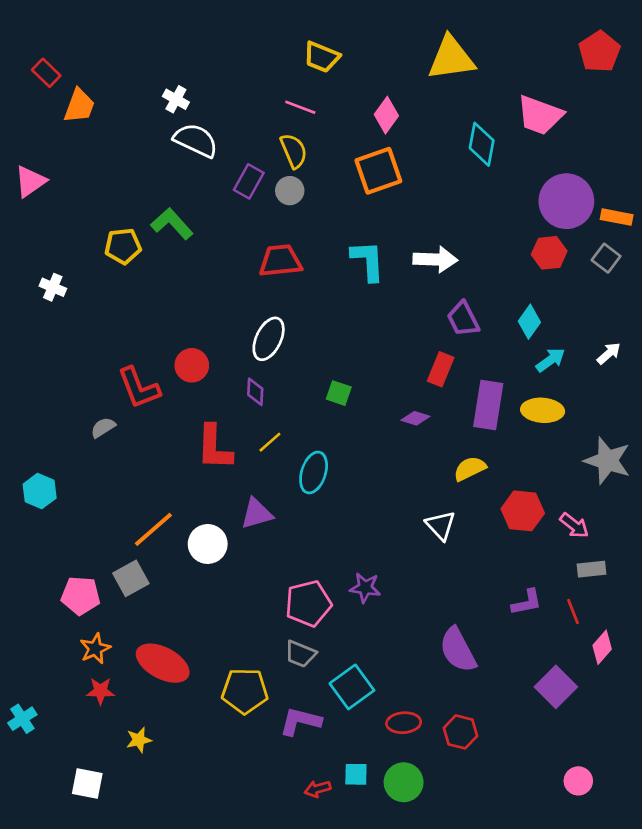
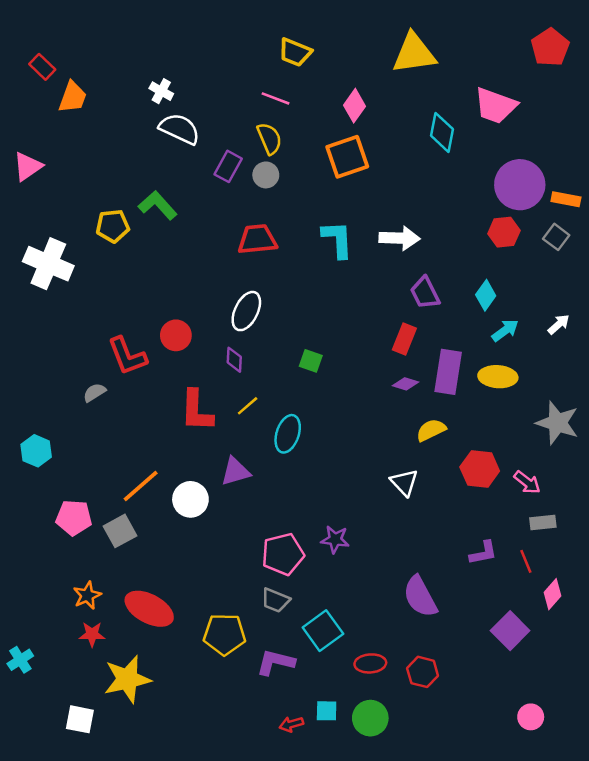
white cross: (53, 287) -> (48, 264), size x2.0
purple diamond: (415, 418) -> (406, 384), moved
pink pentagon: (81, 596) -> (74, 518), moved
yellow star: (139, 740) -> (127, 679), size x2.0

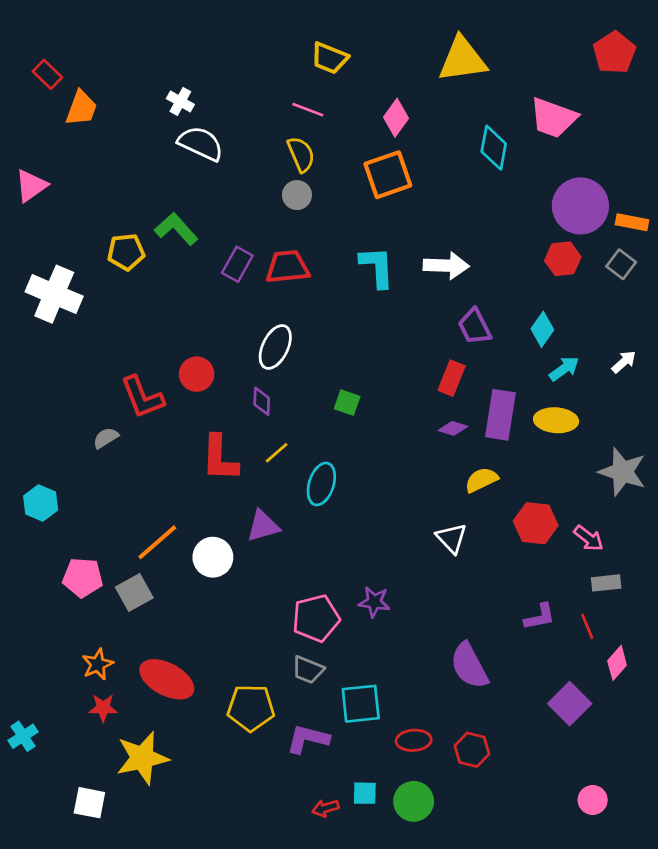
purple rectangle: (228, 166) -> (237, 264), moved
cyan square: (323, 631) -> (361, 704), turned 30

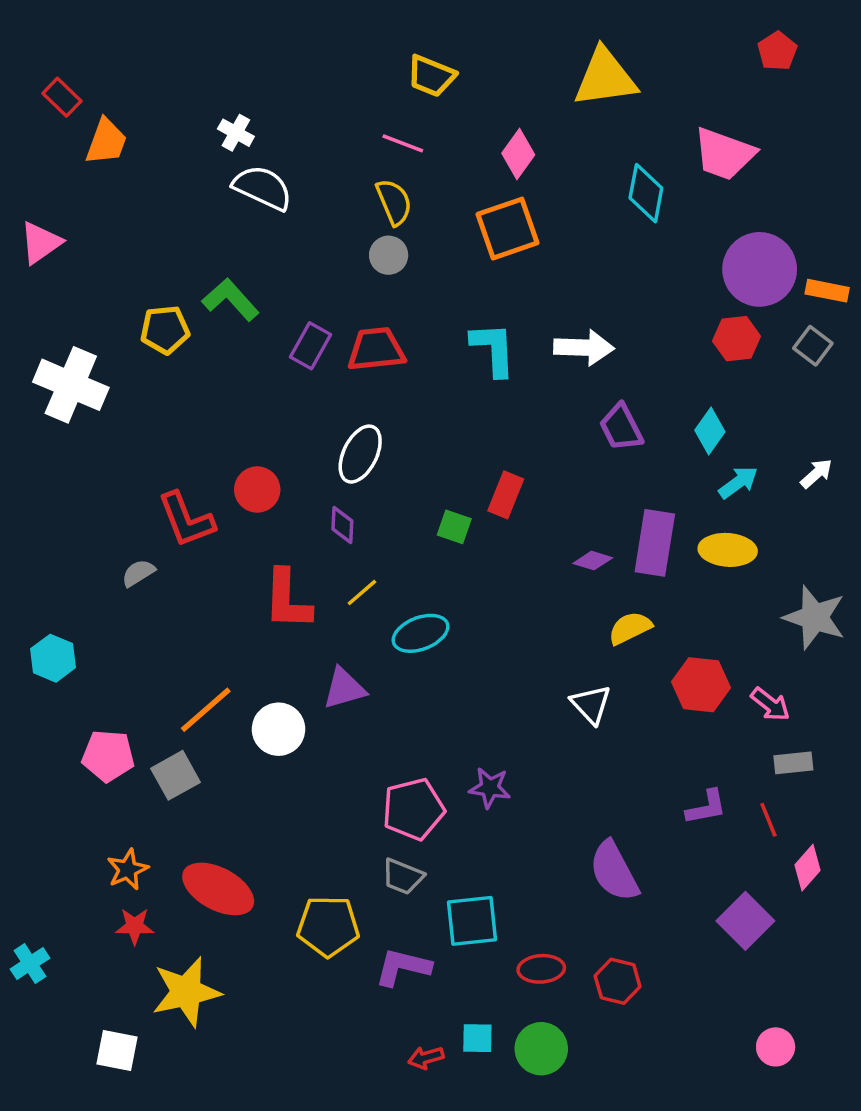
red pentagon: (614, 53) -> (777, 51), moved, size x0.7
red rectangle: (452, 378) -> (506, 495), moved
cyan ellipse: (321, 484) -> (421, 633), turned 51

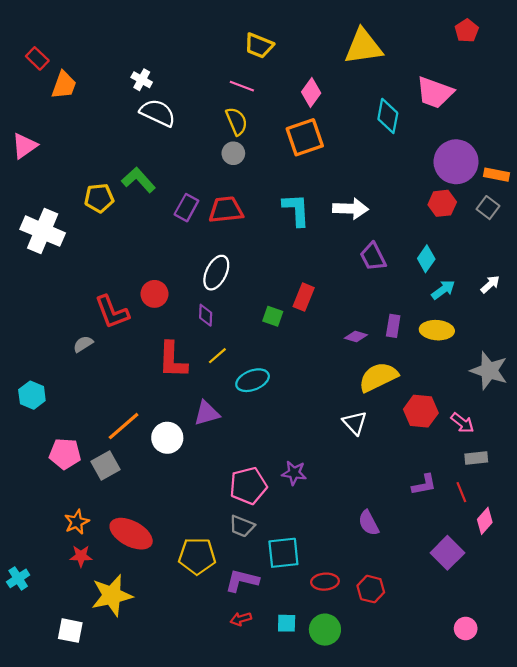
purple rectangle: (655, 543) -> (393, 326), size x0.6
yellow semicircle: (630, 628) -> (378, 377), size x1.5
purple semicircle: (614, 871) -> (369, 523), size x0.7
red arrow: (426, 1058) -> (241, 619), moved

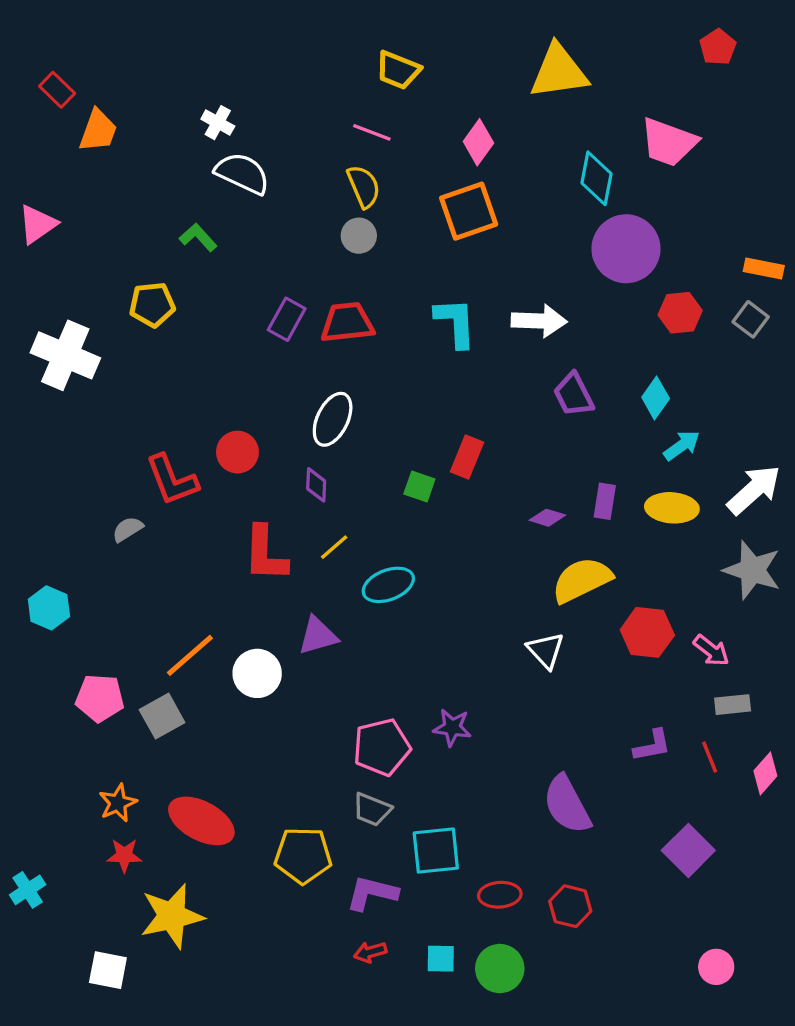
purple circle: (456, 162) -> (626, 249), moved
green L-shape: (139, 180) -> (198, 237), moved, size x0.7
white arrow: (490, 284) -> (754, 490), moved, size x1.8
pink diamond: (485, 521) -> (765, 773), moved
purple semicircle: (369, 523) -> (567, 805), size x1.5

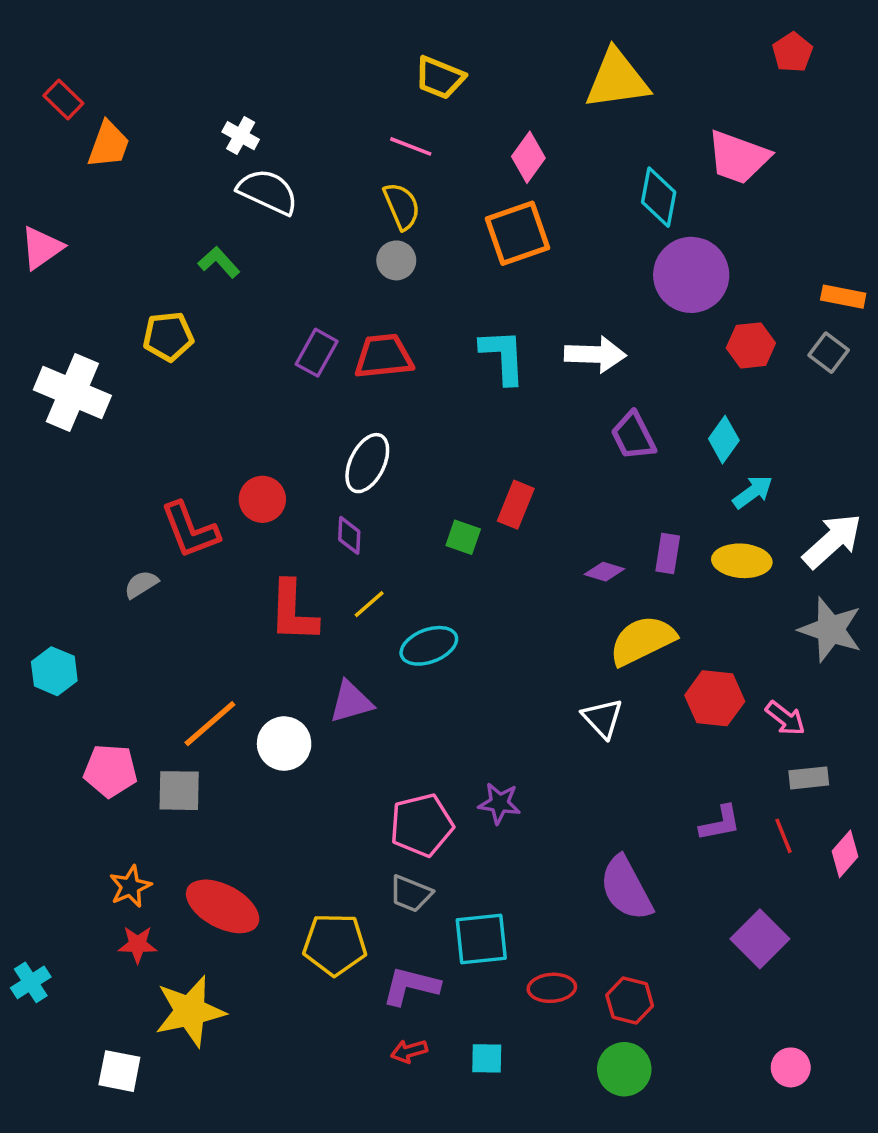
gray square: (162, 716) -> (179, 791), turned 30
green circle: (500, 969) -> (624, 1069), moved

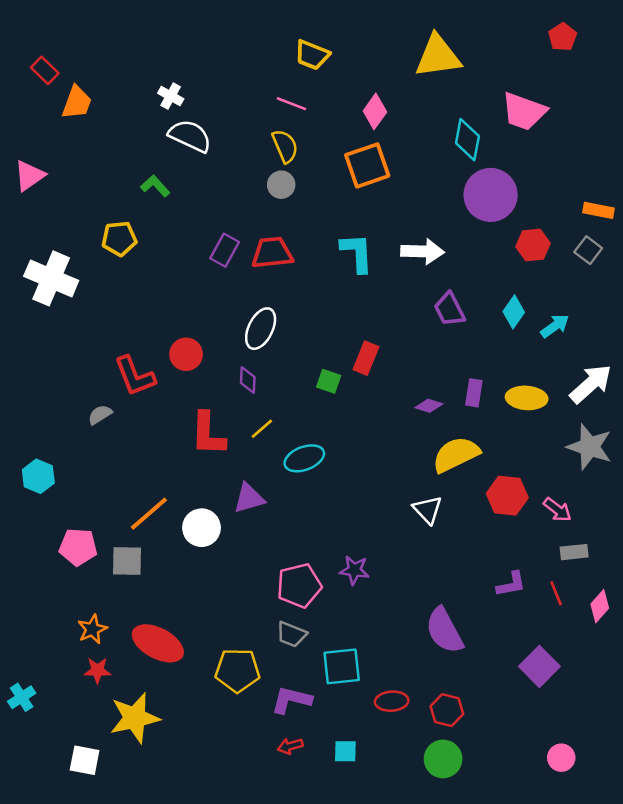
cyan arrow: (753, 492) -> (555, 326), moved

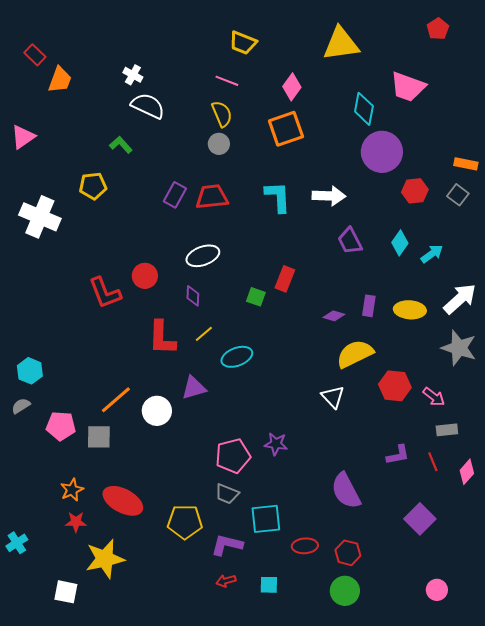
white ellipse: (261, 329) -> (203, 256), turned 44
gray semicircle: (100, 415) -> (21, 406), moved

